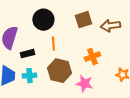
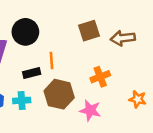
black circle: (43, 20) -> (25, 32), moved
black rectangle: (27, 54) -> (32, 73), moved

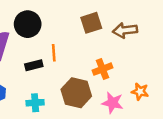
brown hexagon: (59, 94) -> (76, 93), moved
cyan cross: (22, 100) -> (35, 103), moved
pink star: (90, 110) -> (112, 103), moved

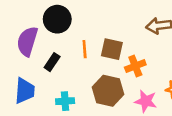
brown square: (91, 23) -> (112, 49), moved, turned 30
black rectangle: (34, 65) -> (52, 62), moved, turned -42

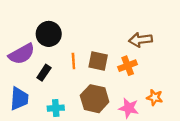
purple semicircle: (27, 41) -> (22, 54), turned -136
orange cross: (135, 66) -> (128, 66), moved

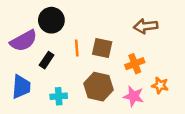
orange cross: (128, 66) -> (135, 64), moved

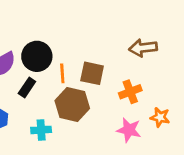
black circle: (51, 20) -> (37, 56), moved
brown hexagon: (99, 87) -> (72, 104), moved

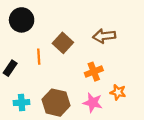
black circle: (37, 56) -> (22, 20), moved
brown square: (92, 73) -> (63, 43), moved, turned 30
brown hexagon: (72, 104) -> (56, 103), moved

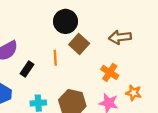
black circle: (22, 20) -> (66, 21), moved
orange cross: (94, 72) -> (110, 72), turned -36

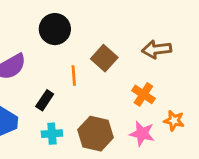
black circle: (66, 21) -> (55, 29), moved
black rectangle: (27, 69) -> (45, 100), moved

